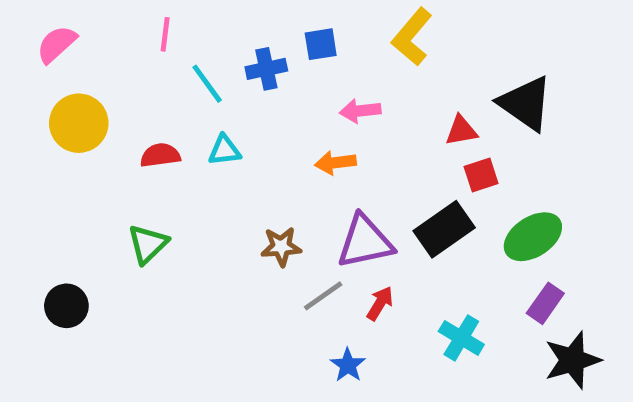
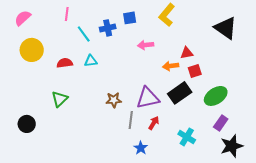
black triangle: (526, 103) -> (226, 28), moved
orange arrow: (335, 163) -> (171, 66), moved
gray line: (323, 296) -> (131, 120), turned -48

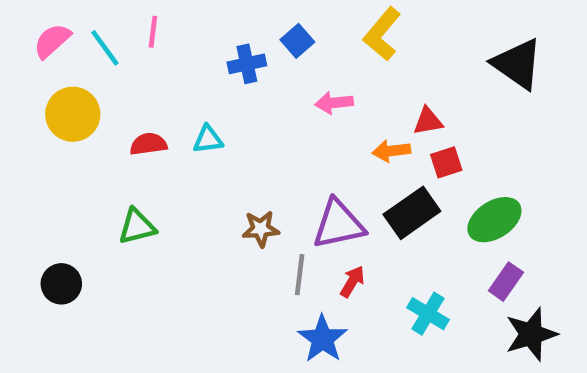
blue square: (130, 18) -> (297, 41), turned -32
cyan line: (84, 34) -> (105, 48), moved
green triangle: (60, 99) -> (137, 227), turned 30
blue star: (141, 148) -> (323, 339), size x1.5

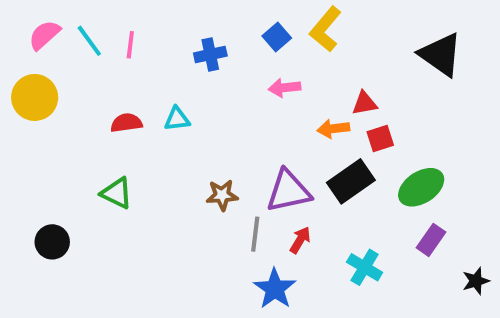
pink line: (153, 32) -> (130, 45), moved
blue square: (297, 41) -> (277, 37), moved
yellow circle: (73, 114) -> (35, 97), moved
green triangle: (137, 227) -> (117, 193), turned 40
black star: (531, 334) -> (476, 281), moved, size x0.6

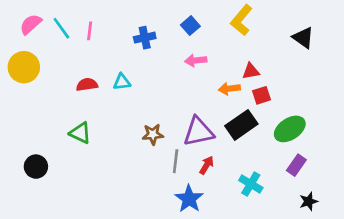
yellow L-shape: (326, 29) -> (241, 20), moved
black triangle: (441, 55) -> (303, 38), size x0.7
black star: (476, 281) -> (309, 201), moved

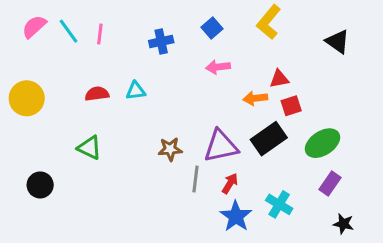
yellow circle: (24, 67) -> (27, 98), moved
blue star: (189, 199) -> (236, 216), moved
black star: (309, 201) -> (343, 224), turned 30

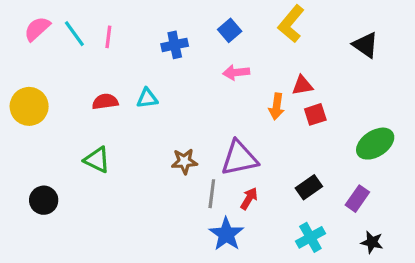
orange arrow: (255, 98) -> (277, 106), turned -75
black rectangle: (269, 139) -> (309, 187), moved, size x0.7
green ellipse: (323, 143) -> (375, 144), moved
cyan cross: (279, 204) -> (310, 237), moved, turned 30
blue star: (236, 216) -> (226, 234), moved

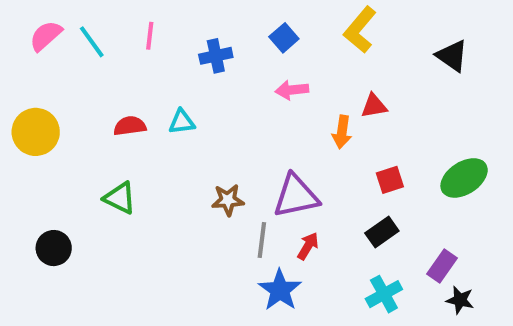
pink line: (108, 37) -> (150, 36), moved
red square: (315, 114) -> (390, 180), moved
purple rectangle: (357, 199) -> (442, 266), moved

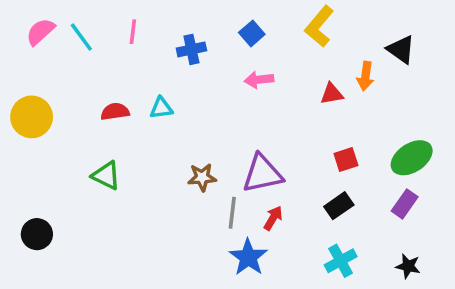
orange arrow: (342, 132) -> (365, 76), moved
black circle: (54, 248) -> (37, 234), moved
purple rectangle: (442, 266) -> (405, 204), moved

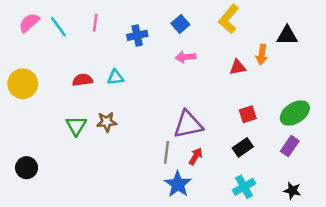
black triangle: (401, 49) -> (287, 35), turned -35
green triangle: (106, 176) -> (76, 126), turned 35
brown star: (202, 177) -> (107, 122), moved

